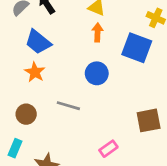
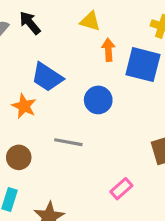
orange arrow: (98, 33) -> (108, 50), moved
blue trapezoid: (38, 42) -> (47, 77), moved

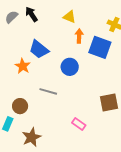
brown circle: (19, 157) -> (20, 106), moved
pink rectangle: (121, 189) -> (79, 124), turned 72

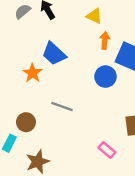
blue circle: (70, 67) -> (105, 77), moved
pink rectangle: (79, 124) -> (107, 150), moved

